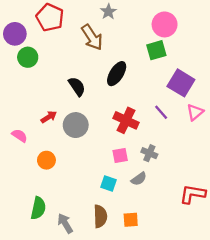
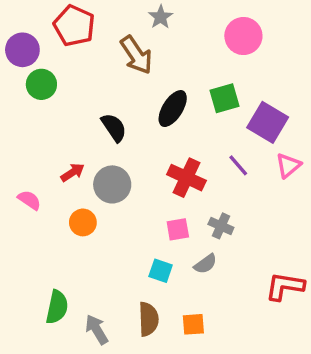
green square: (156, 50) -> (224, 98), moved
orange circle: (46, 160) -> (83, 222), moved

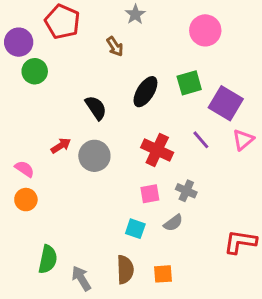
brown arrow: (136, 55) -> (115, 46), size x0.6
orange circle: (83, 222) -> (26, 200), moved

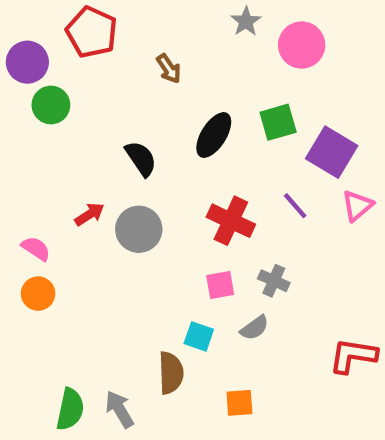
gray star: (135, 14) -> (246, 21), moved
green semicircle: (48, 259) -> (70, 409), moved
brown semicircle: (125, 270) -> (171, 373), moved

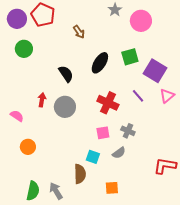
purple circle: (27, 62) -> (17, 19), moved
red arrow: (90, 214) -> (42, 100), turned -48
orange circle: (38, 294) -> (28, 147), moved

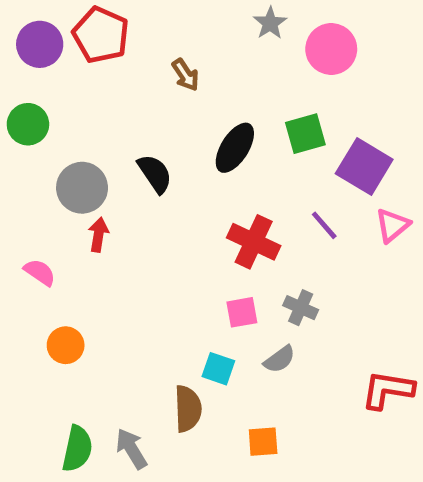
green circle: (24, 49) -> (28, 124), moved
gray circle: (65, 107) -> (82, 188), moved

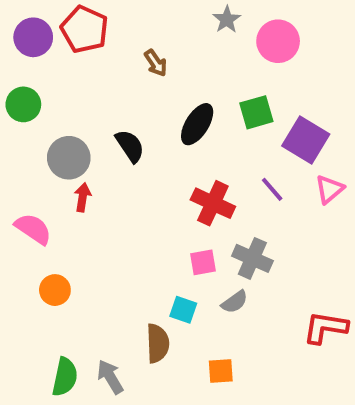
pink semicircle: (40, 272) -> (33, 229), size x1.4
gray cross: (301, 308) -> (252, 258), size x1.4

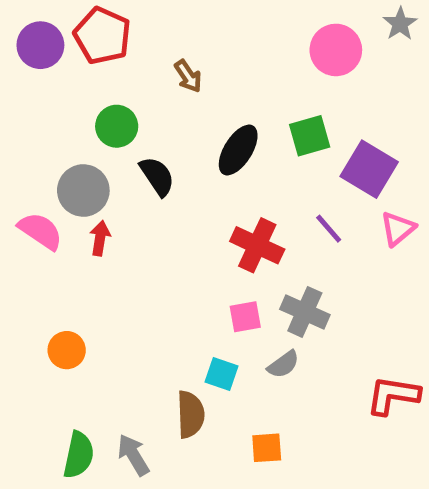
gray star: (227, 20) -> (400, 24), moved
green circle: (23, 104) -> (117, 126), moved
pink semicircle: (33, 229) -> (40, 231), moved

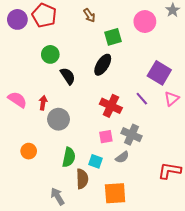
brown arrow: (188, 76) -> (89, 15), moved
green square: (310, 136) -> (113, 37), moved
gray circle: (83, 191) -> (58, 119), moved
orange square: (267, 448) -> (115, 193), size x1.6
green semicircle: (79, 455) -> (69, 157), moved

